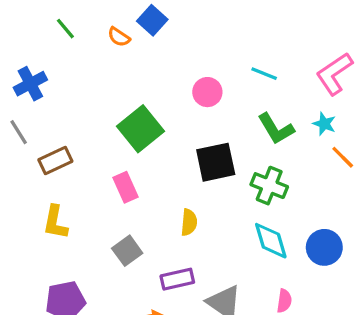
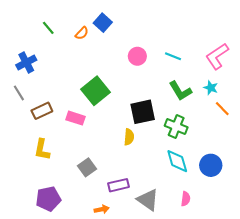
orange semicircle: (119, 37) -> (82, 33), turned -80
pink circle: (207, 92) -> (137, 56), moved
pink rectangle: (126, 187) -> (75, 118), moved, turned -48
yellow semicircle: (189, 222) -> (129, 137), moved

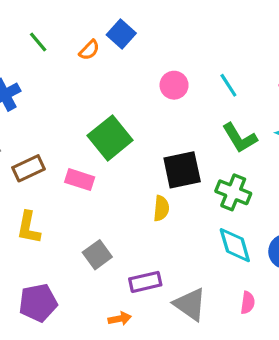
cyan line: (173, 56) -> (228, 85), turned 35

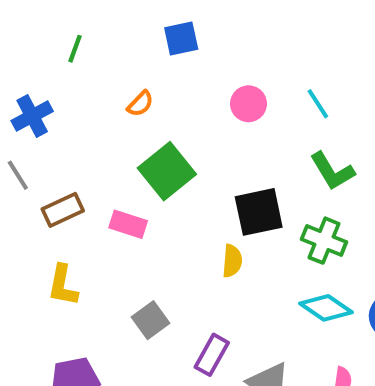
blue square: (121, 34) -> (181, 38), turned 36
green line: (38, 42) -> (75, 49), turned 60
orange semicircle: (89, 50) -> (140, 104), moved
cyan diamond: (235, 245) -> (326, 308), turned -39
purple rectangle: (145, 282) -> (212, 355), turned -48

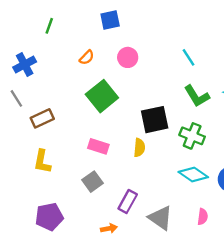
pink circle: (248, 104) -> (128, 57), moved
pink rectangle: (128, 224) -> (98, 146), moved

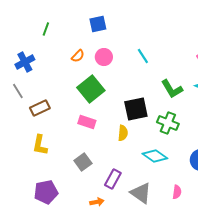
pink circle: (128, 57) -> (104, 57), moved
cyan line: (189, 57) -> (143, 56), moved
pink rectangle: (98, 146) -> (87, 122), moved
cyan diamond: (193, 175) -> (155, 156), moved

